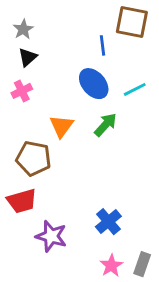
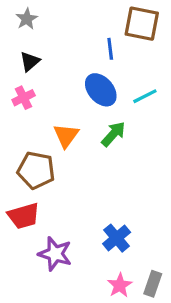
gray star: (23, 29) -> (27, 19), moved

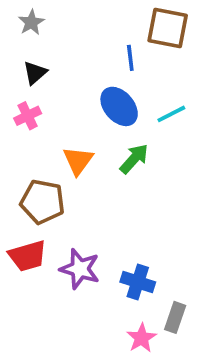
blue cross: (117, 238) -> (138, 282), turned -32
purple star: (55, 254) -> (80, 269), moved
gray rectangle: (153, 284) -> (175, 317), moved

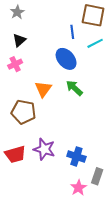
cyan line: (171, 114) -> (95, 43), moved
green arrow: (134, 159) -> (74, 88), turned -90
red trapezoid: (28, 256) -> (15, 154), moved

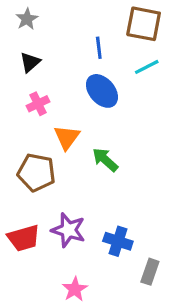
blue line: (72, 32) -> (99, 48), moved
pink cross: (15, 64) -> (38, 104), moved
green arrow: (74, 88) -> (105, 160), moved
pink star: (79, 188) -> (75, 289), moved

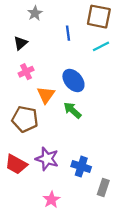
gray star: (27, 19) -> (35, 13), moved
blue ellipse: (102, 91) -> (73, 81), moved
red trapezoid: (24, 238) -> (16, 164), turned 45

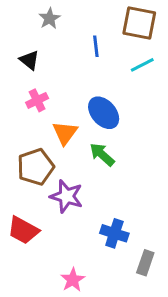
black triangle: (21, 43) -> (29, 60), turned -40
brown pentagon: (25, 119) -> (36, 167), turned -30
purple star: (47, 159) -> (66, 196), moved

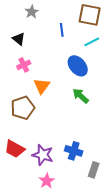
blue ellipse: (104, 113) -> (78, 66), moved
green arrow: (102, 154) -> (81, 96), moved
purple star: (66, 196) -> (43, 155), moved

